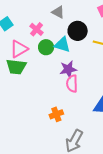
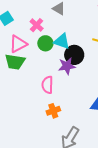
black circle: (78, 31) -> (74, 55), moved
pink semicircle: (72, 84) -> (47, 85), moved

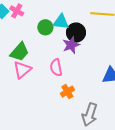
pink cross: (37, 25) -> (17, 11), moved
pink triangle: (18, 44) -> (22, 70), moved
green trapezoid: (15, 62) -> (20, 52), turned -45

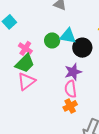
pink cross: (17, 11) -> (25, 48), moved
purple star: (71, 45) -> (73, 72), moved
pink semicircle: (56, 68) -> (71, 89), moved

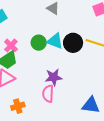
black circle: (82, 48) -> (73, 43), moved
orange cross: (70, 106) -> (18, 106), moved

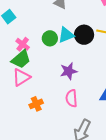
cyan triangle: (55, 41) -> (66, 35), turned -36
pink semicircle: (48, 94) -> (71, 98), moved

